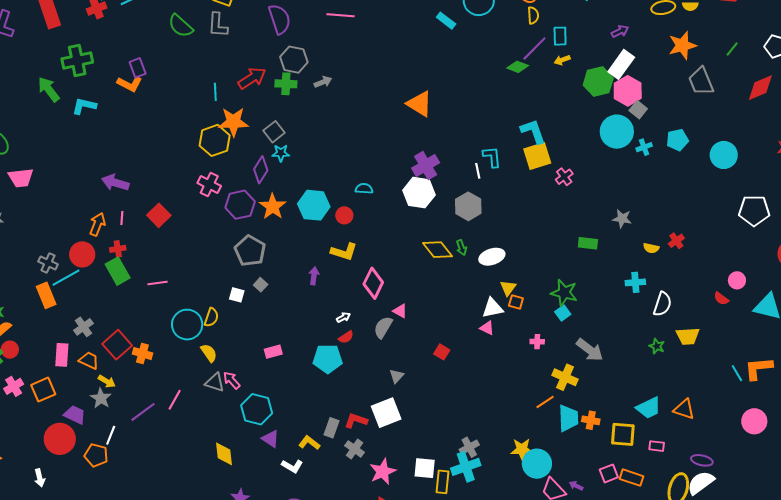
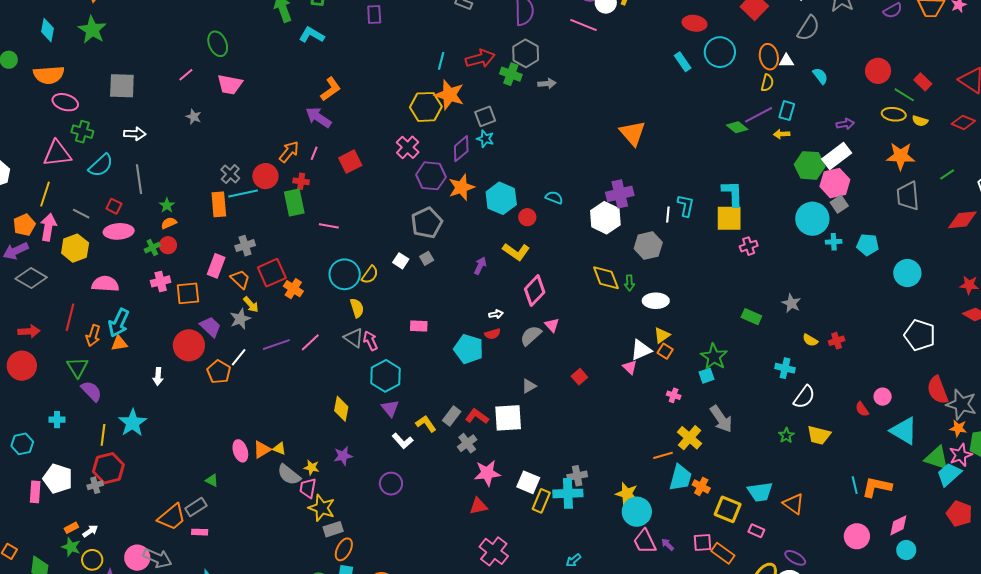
orange L-shape: (130, 84) -> (331, 89), moved, turned -80
white triangle: (493, 308) -> (641, 350), turned -30

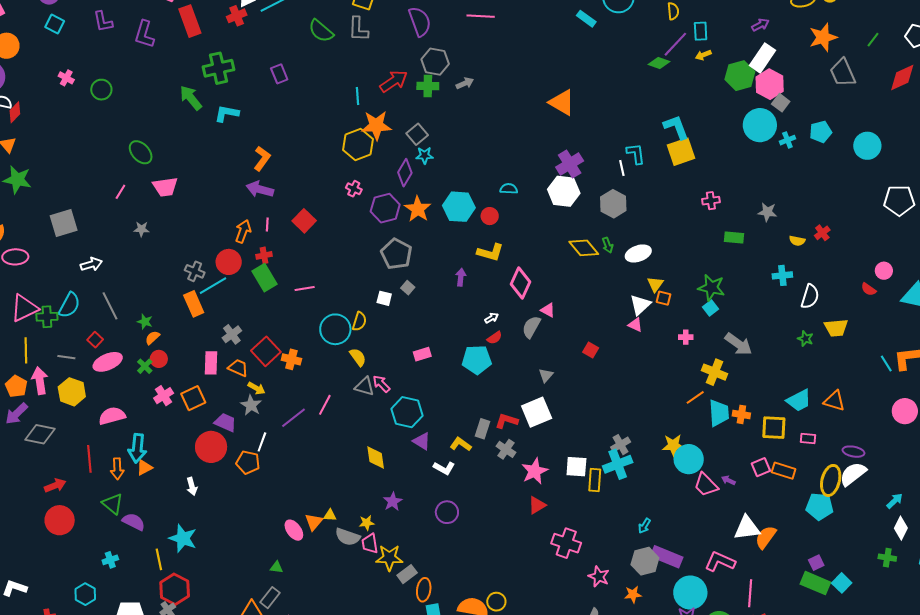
green cross: (82, 132) -> (47, 317), moved
pink cross: (408, 147) -> (354, 189), size x0.7
red square: (114, 206) -> (95, 340), turned 35
pink cross: (749, 246) -> (711, 201), moved, turned 30

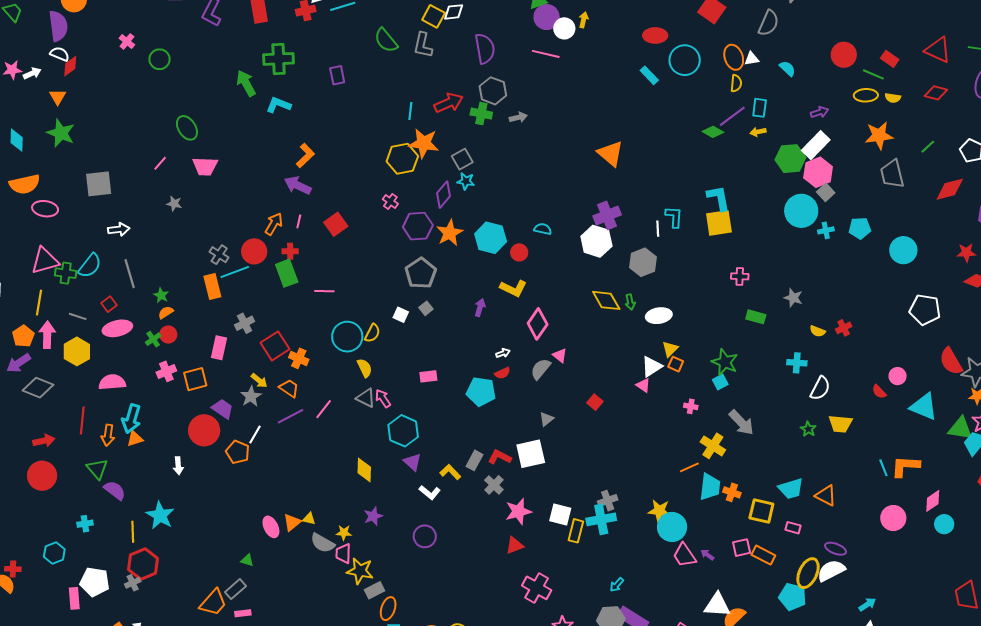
orange trapezoid: (238, 368) -> (289, 388), moved

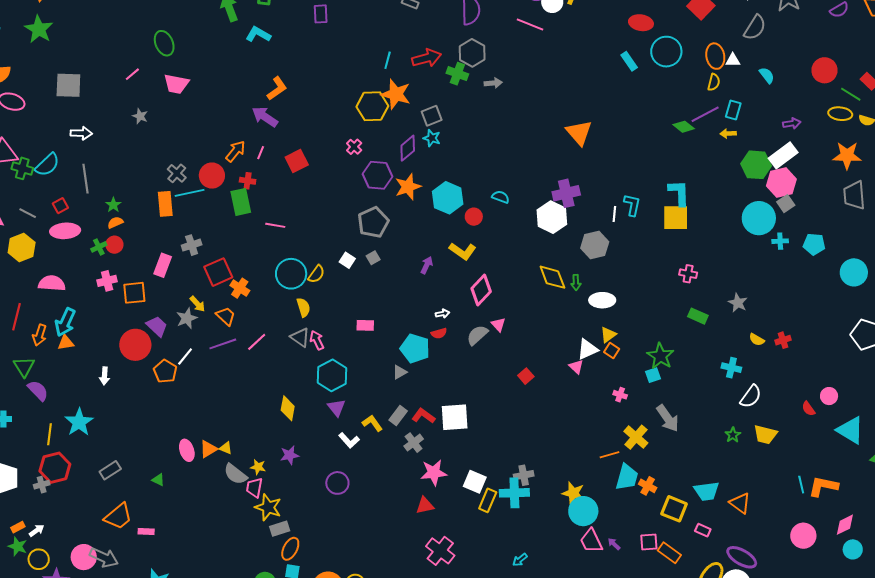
gray triangle: (546, 419) -> (400, 372), moved
purple ellipse: (836, 549) -> (742, 557), size x1.4
gray rectangle: (236, 589) -> (110, 470), moved

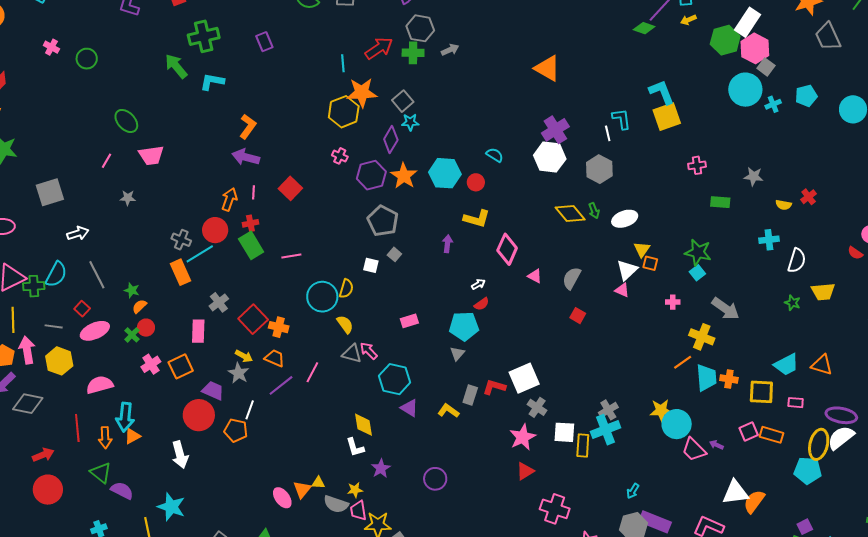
cyan semicircle: (501, 197) -> (495, 155), turned 30
gray semicircle: (477, 335) -> (572, 278), moved
white arrow: (104, 376) -> (180, 455), size x1.5
white L-shape: (349, 440) -> (355, 447), moved, turned 45
gray cross: (414, 443) -> (537, 407), moved

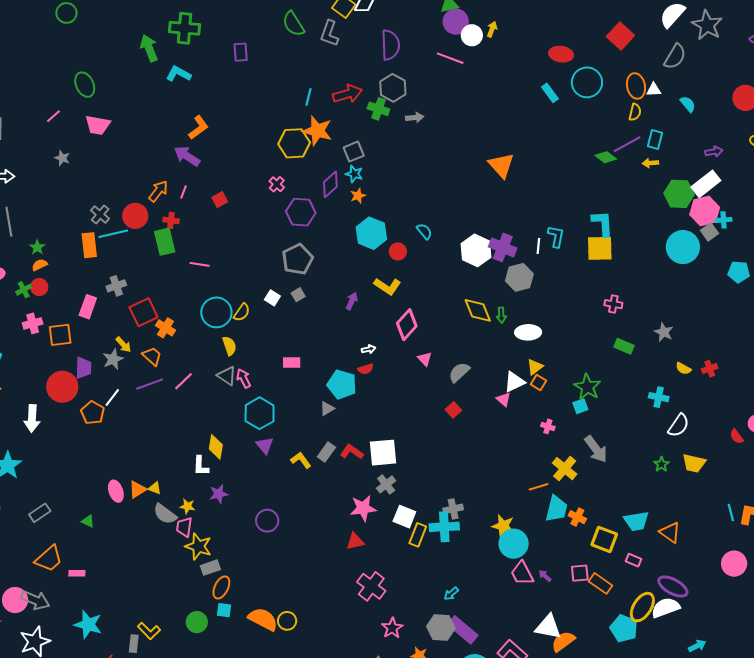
cyan cross: (773, 104) -> (724, 220), moved
purple cross: (555, 130) -> (503, 247), moved, turned 36
orange star: (404, 176) -> (358, 196), moved, size x0.6
red square: (290, 188) -> (220, 200), size x0.7
purple trapezoid: (213, 391) -> (83, 368), turned 50

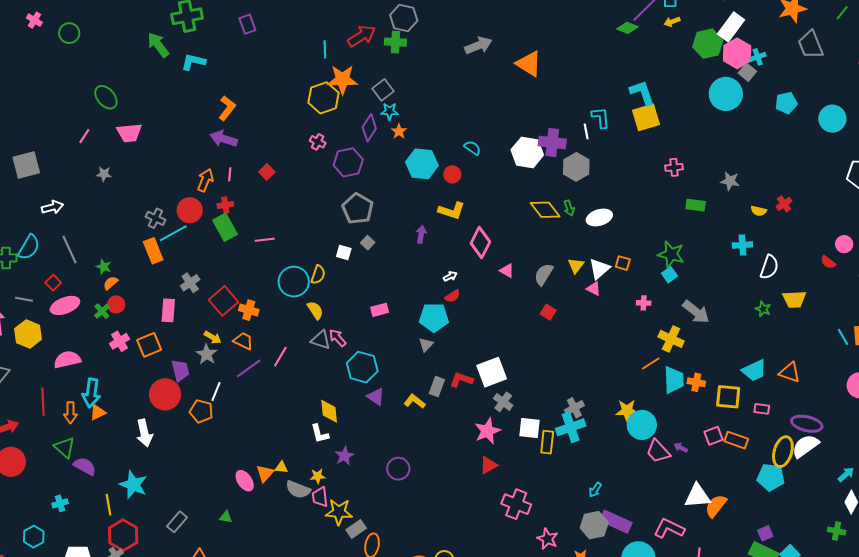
gray arrow: (415, 117) -> (478, 45), moved, size x1.5
yellow triangle: (535, 367) -> (576, 266), moved

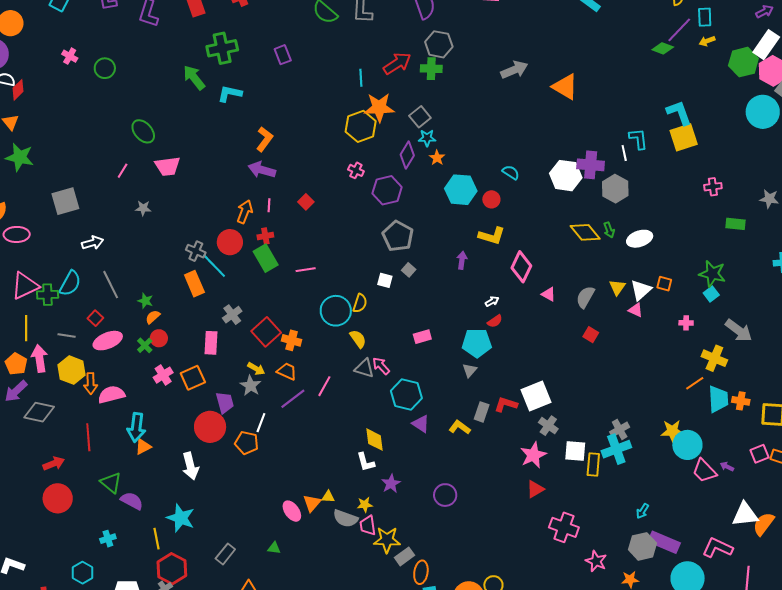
cyan line: (173, 233) -> (214, 266), turned 76
orange arrow: (70, 413) -> (91, 383), moved

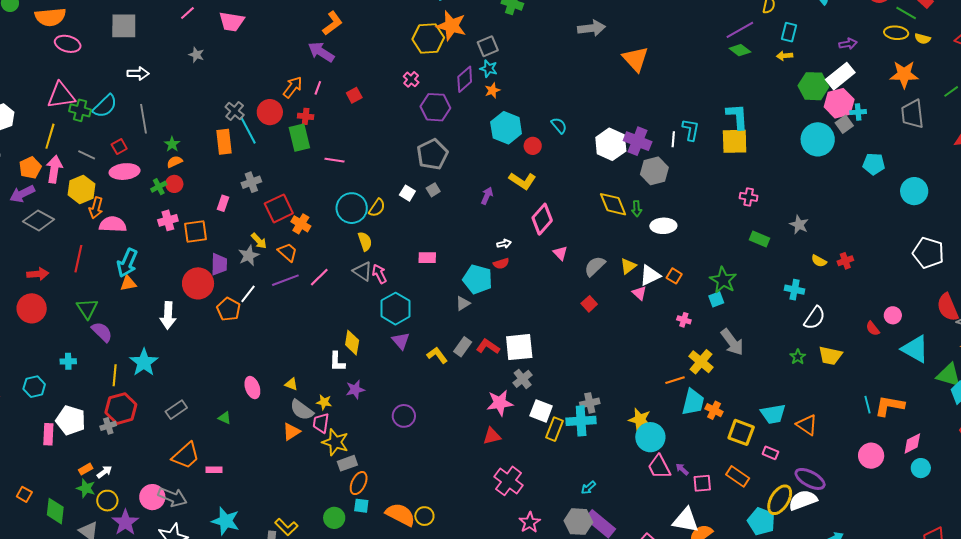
purple line: (679, 30) -> (740, 30), moved
pink rectangle: (211, 343) -> (223, 203), size x0.7
pink square: (759, 454) -> (702, 483), moved
orange triangle: (312, 503) -> (291, 432), moved

